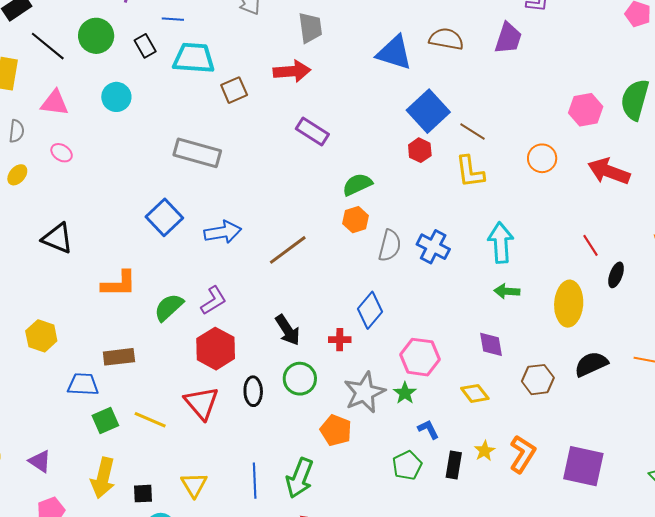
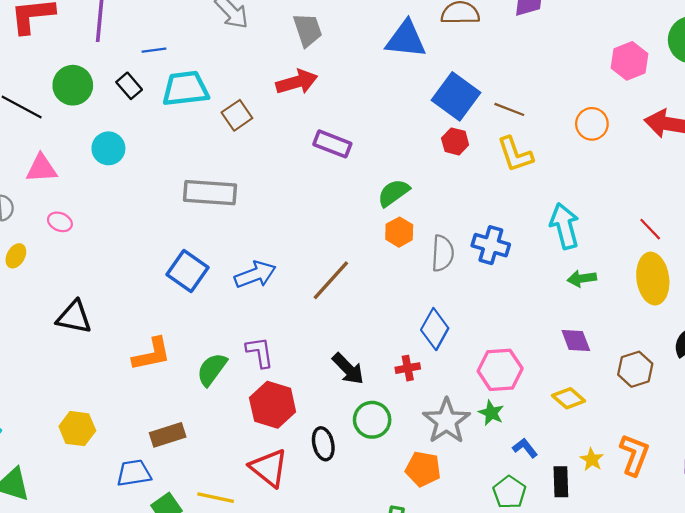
red line: (591, 245) -> (650, 229), moved
purple L-shape: (213, 301) -> (260, 352), turned -56

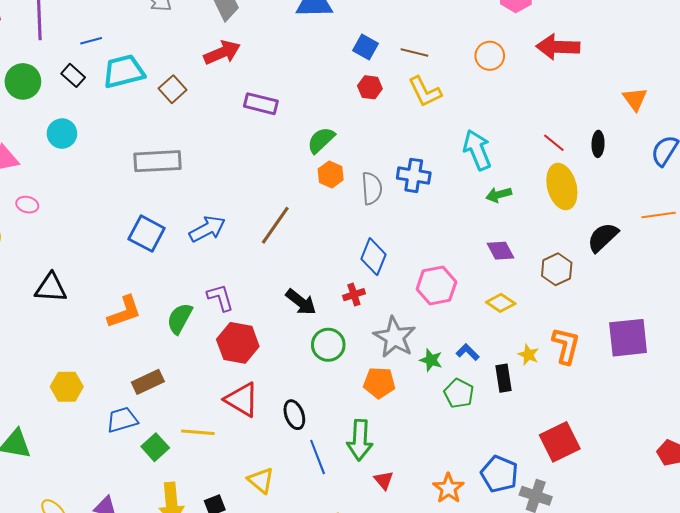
blue square: (456, 96) -> (365, 47), size x0.6
green star: (491, 413) -> (431, 360), moved
black ellipse: (323, 444) -> (294, 415), moved

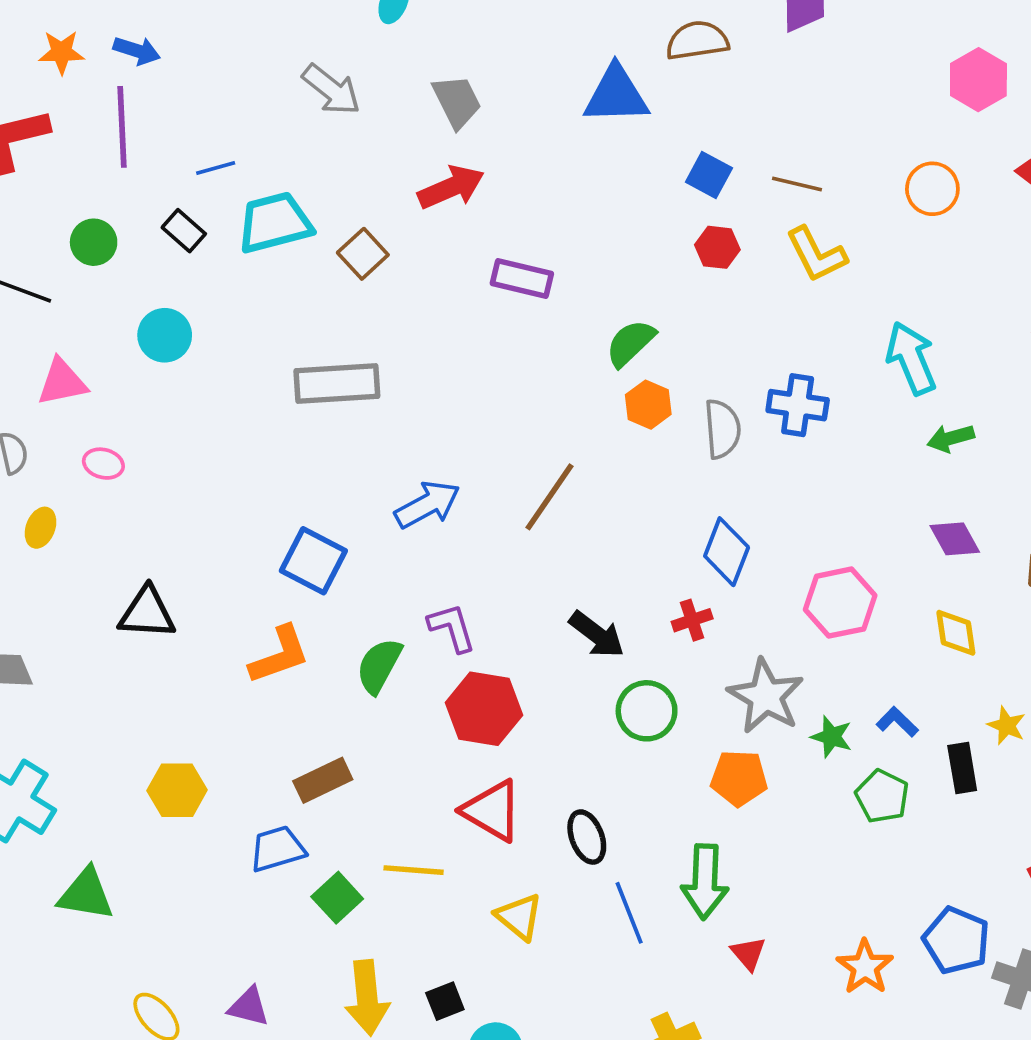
green circle: (23, 81) -> (94, 242), size x0.7
blue square: (147, 234) -> (313, 561), moved
yellow diamond: (501, 303) -> (956, 633), turned 48
yellow triangle: (261, 480) -> (519, 917), moved

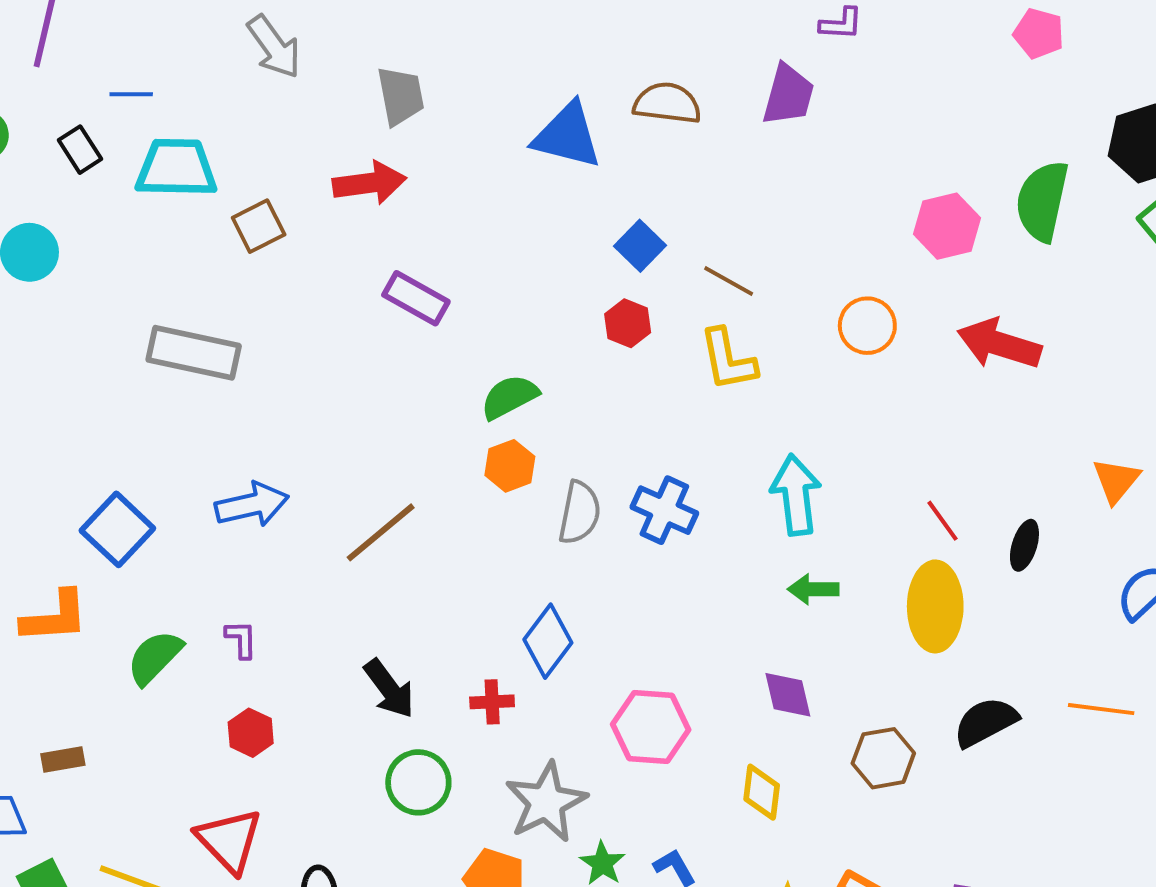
purple L-shape: (452, 628) -> (241, 639), size x0.7
red hexagon: (484, 709) -> (251, 733), size x0.6
brown rectangle: (323, 780) -> (63, 760), size x0.7

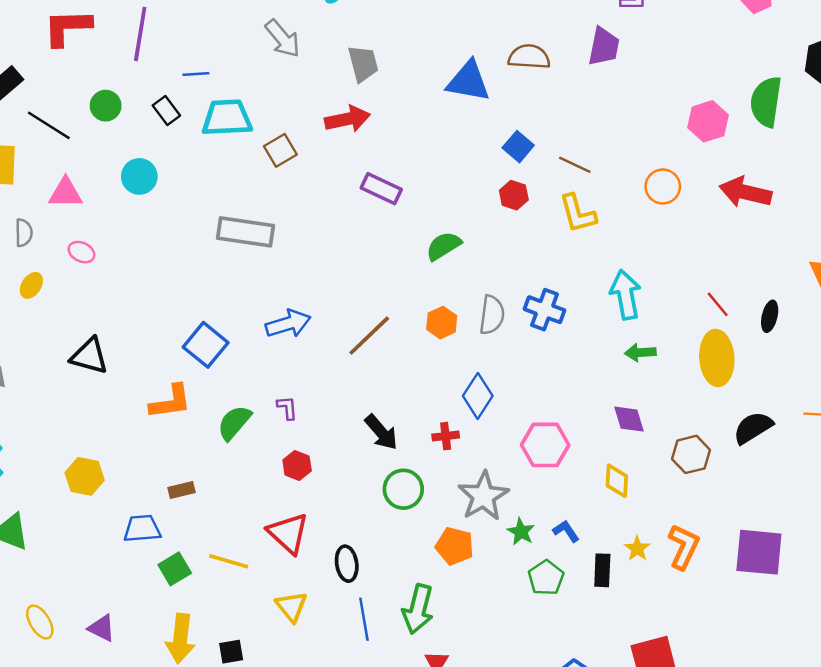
orange hexagon: (510, 466) -> (442, 323), moved

